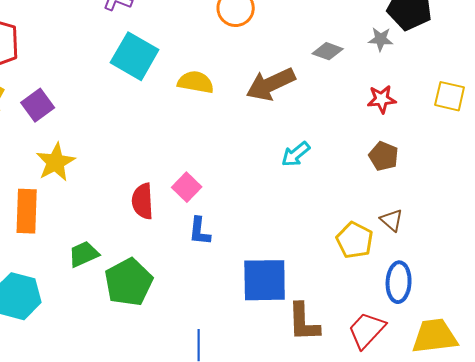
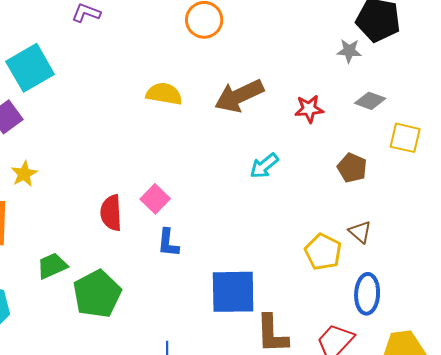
gray diamond: (328, 51) -> (370, 101), moved
cyan square: (135, 56) -> (30, 68), moved, turned 30
yellow square: (450, 96) -> (405, 138), moved
red star: (382, 99) -> (309, 109), moved
yellow star: (56, 162) -> (24, 174), size x0.7

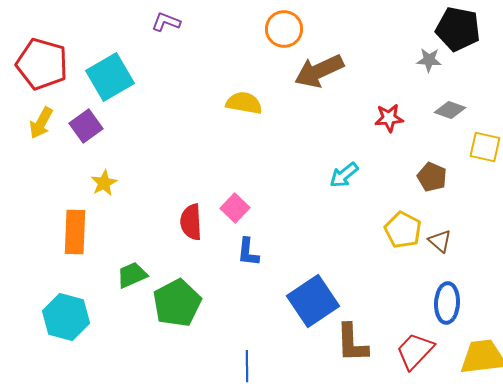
brown arrow: (239, 96) -> (319, 71), moved
yellow pentagon: (323, 252) -> (403, 230), moved
blue square: (233, 292) -> (313, 301), turned -33

